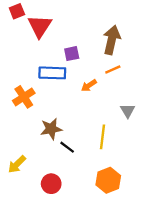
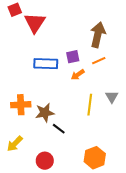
purple square: (72, 54) -> (73, 57), moved
orange cross: (24, 97) -> (21, 105), moved, turned 30
yellow line: (103, 137) -> (90, 105), moved

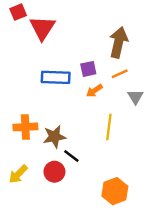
gray triangle: (112, 97) -> (135, 97), moved
red circle: (45, 161) -> (54, 172), moved

